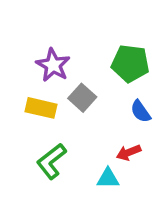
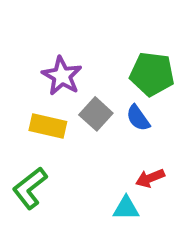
blue semicircle: (141, 111) -> (138, 118), moved
green L-shape: (51, 161) -> (30, 188), moved

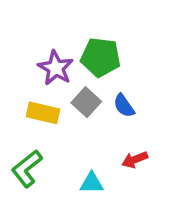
green pentagon: (152, 74) -> (101, 57), moved
cyan triangle: (126, 208) -> (92, 183), moved

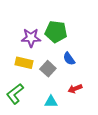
purple star: (56, 68) -> (31, 38), turned -30
gray square: (86, 102) -> (48, 69), moved

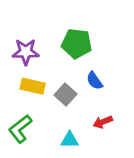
purple star: (31, 38) -> (26, 52), moved

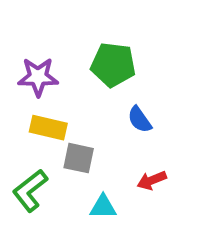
gray square: (66, 94) -> (79, 158), moved, turned -30

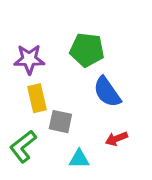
blue semicircle: (140, 119) -> (107, 92), size x1.5
yellow rectangle: (48, 128) -> (37, 98), turned 64

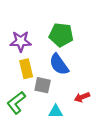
blue semicircle: (107, 92) -> (59, 64), moved

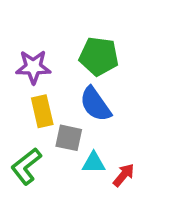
red arrow: (82, 97) -> (124, 175), moved, turned 152
cyan triangle: (56, 111) -> (94, 163), moved

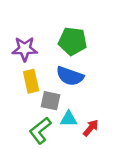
blue semicircle: (95, 104) -> (70, 76), turned -36
green L-shape: (26, 166) -> (40, 130), moved

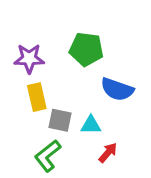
blue semicircle: (70, 76) -> (117, 89), moved
cyan triangle: (69, 119) -> (91, 125), moved

